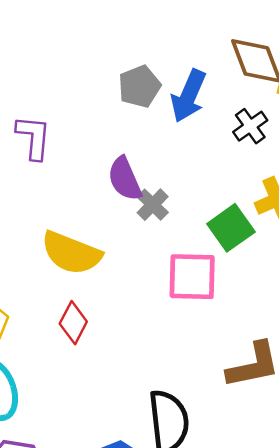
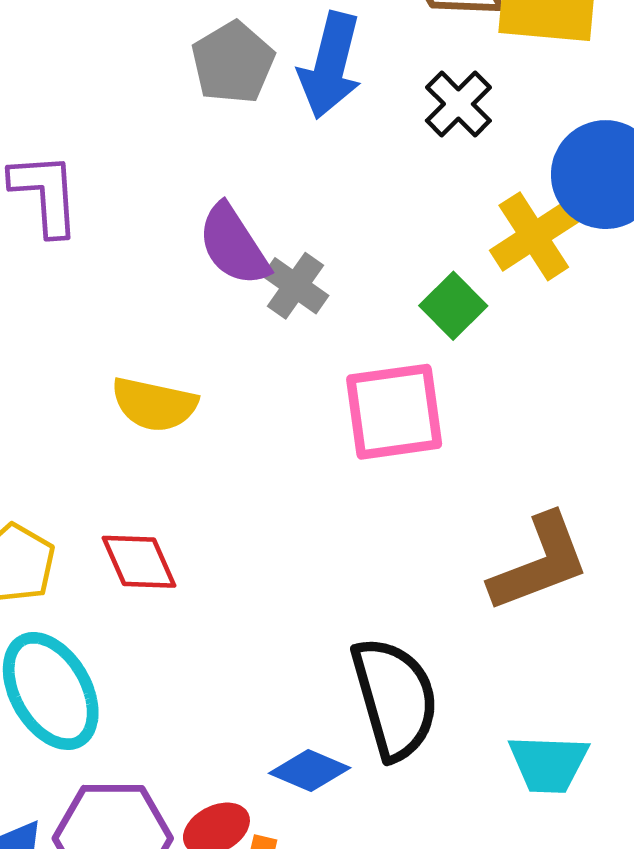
green square: (231, 228) -> (453, 306), size x0.7
yellow semicircle: (71, 253) -> (154, 404), size x0.7
red diamond: (73, 323) -> (139, 562), moved, turned -42

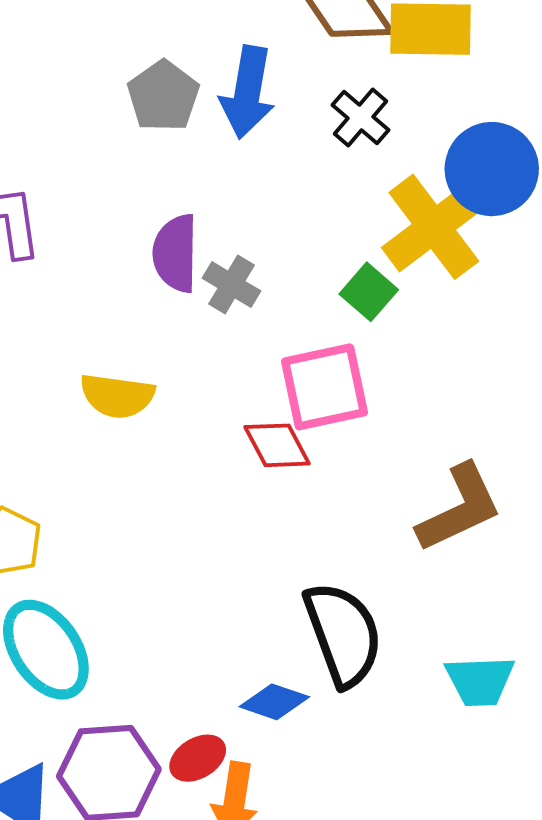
yellow cross: (534, 236) -> (434, 227), size x1.4
purple semicircle: (233, 245) -> (175, 253), turned 38
red diamond: (139, 562) -> (277, 445), moved

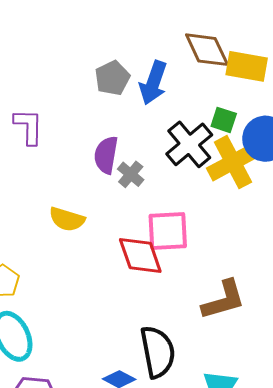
black cross: (361, 117) -> (189, 144), moved, size x1.6
green square: (369, 292) -> (224, 120), moved, turned -32
red diamond: (277, 445) -> (140, 256), size x1.4

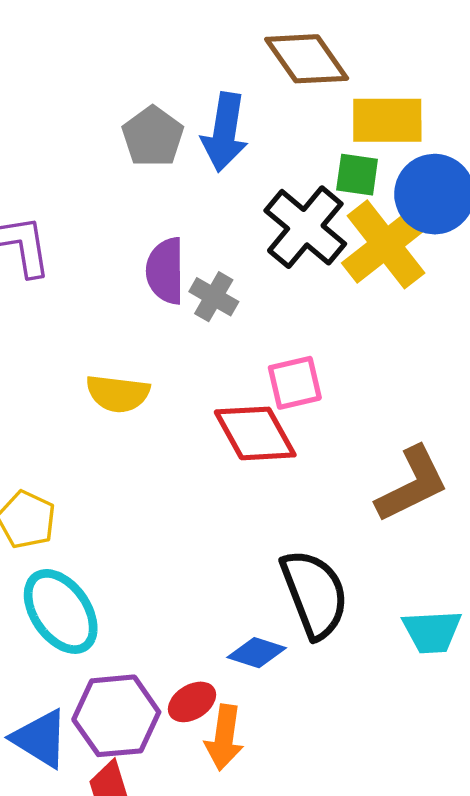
yellow rectangle: (247, 66) -> (387, 120), moved
pink square: (168, 231) -> (295, 383), size x0.7

